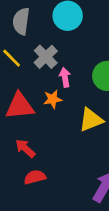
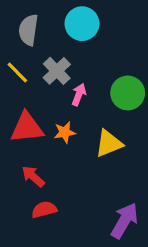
pink arrow: (65, 77) -> (79, 95), turned 30
orange star: (53, 99) -> (65, 132), moved

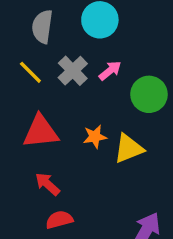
pink arrow: (79, 95) -> (110, 71), moved, turned 30
orange star: (65, 132) -> (95, 137), moved

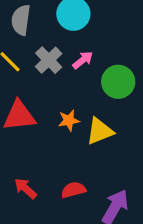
red arrow: (47, 184) -> (25, 188), moved
red semicircle: (59, 220) -> (73, 190), moved

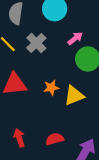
pink arrow: (83, 60) -> (75, 38), moved
red arrow: (25, 188) -> (19, 138), turned 30

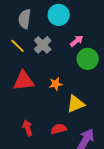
yellow triangle: (74, 96) -> (76, 104), moved

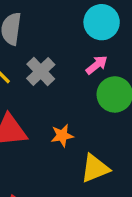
cyan circle: (59, 15) -> (102, 22), moved

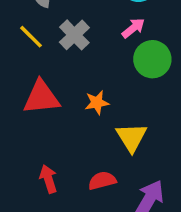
yellow triangle: (95, 168) -> (132, 137), turned -40

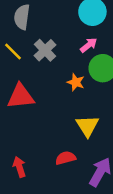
orange star: (97, 103) -> (76, 82), moved, turned 30
red arrow: (48, 179) -> (19, 167), moved

